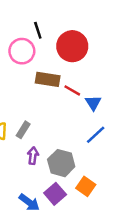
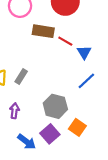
purple arrow: (33, 156) -> (14, 111), moved

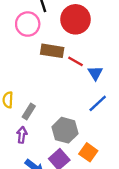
gray rectangle: (21, 76) -> (29, 112), moved

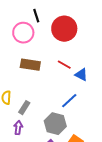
brown rectangle: (52, 51) -> (30, 65), moved
blue triangle: (95, 73) -> (81, 75), turned -32
blue line: (98, 103) -> (69, 101), moved

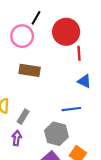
black line: (36, 16) -> (36, 18), turned 48
red line: (64, 65) -> (79, 53), moved, turned 56
blue line: (69, 101) -> (71, 109), turned 36

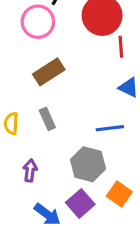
brown rectangle: (30, 70) -> (49, 72), turned -42
gray rectangle: (23, 117) -> (47, 119), moved, turned -56

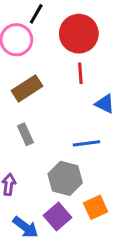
red line: (121, 47) -> (80, 73), moved
orange square: (119, 194) -> (96, 207), turned 30

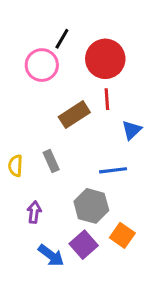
brown rectangle: (27, 88) -> (74, 115), moved
blue triangle: (105, 104) -> (132, 130), turned 50
orange square: (96, 207) -> (122, 235), turned -30

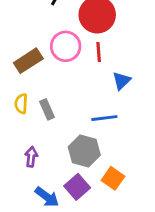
pink circle: (42, 65) -> (66, 46), moved
brown rectangle: (74, 115) -> (28, 61), moved
yellow semicircle: (15, 166) -> (21, 104), moved

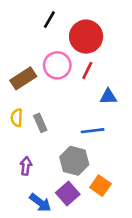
red line: (99, 52) -> (87, 71), turned 30
blue triangle: (122, 81) -> (108, 97), turned 42

